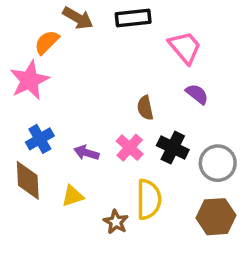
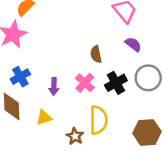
black cross: (173, 148) -> (116, 83), turned 35
purple arrow: (86, 153) -> (54, 87), turned -105
gray circle: (218, 163) -> (148, 78), moved

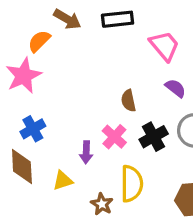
purple arrow: (54, 87) -> (86, 152), moved

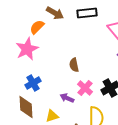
brown semicircle: (128, 101) -> (74, 65), moved
purple arrow: (86, 152) -> (67, 98), turned 112

